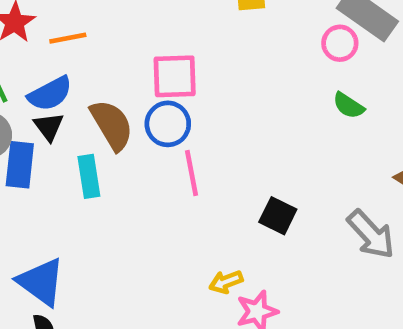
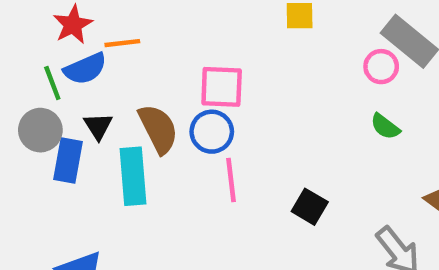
blue semicircle: (50, 94) -> (85, 69), moved
cyan rectangle: (89, 176) -> (133, 176), size x1.4
black square: (278, 216) -> (310, 207), moved

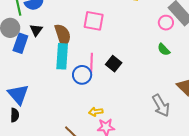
blue circle: (212, 132) -> (82, 75), moved
cyan rectangle: (133, 176) -> (62, 56), moved
black square: (310, 207) -> (114, 64), moved

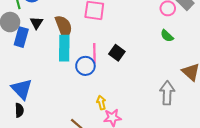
gray arrow: (161, 106) -> (167, 93), turned -145
yellow arrow: (96, 112) -> (101, 103), turned 88

